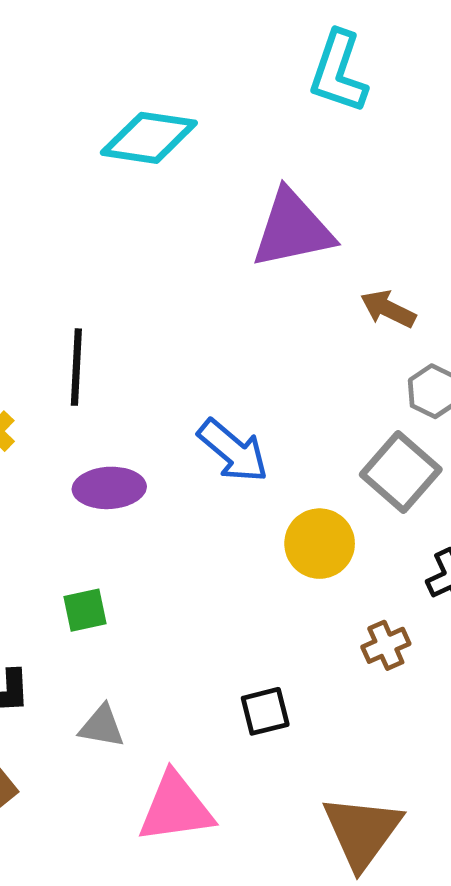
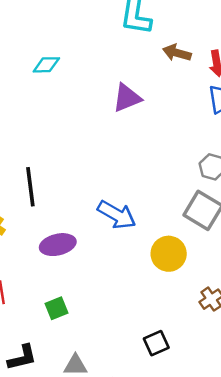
cyan diamond: (149, 138) -> (46, 65), size x0.6
purple triangle: (293, 229) -> (127, 98), size x0.7
brown arrow: (388, 309) -> (177, 53), moved

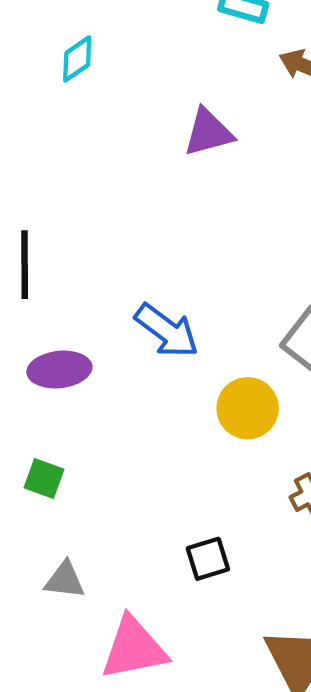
cyan diamond: (46, 65) -> (77, 59), turned -40
green square: (56, 308) -> (44, 478), turned 35

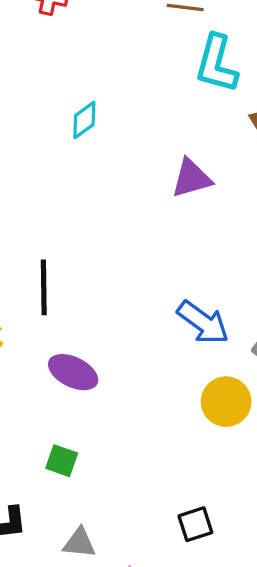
blue arrow: (167, 331) -> (203, 322), moved
purple ellipse: (59, 370) -> (73, 372), turned 33

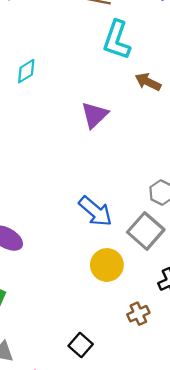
purple triangle: (191, 178) -> (95, 115), turned -32
black square: (195, 524) -> (81, 345), turned -35

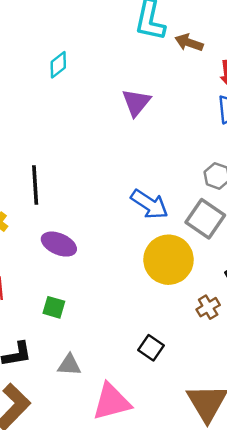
brown arrow: (148, 82) -> (189, 43), moved
yellow circle: (107, 265) -> (169, 260), size x1.4

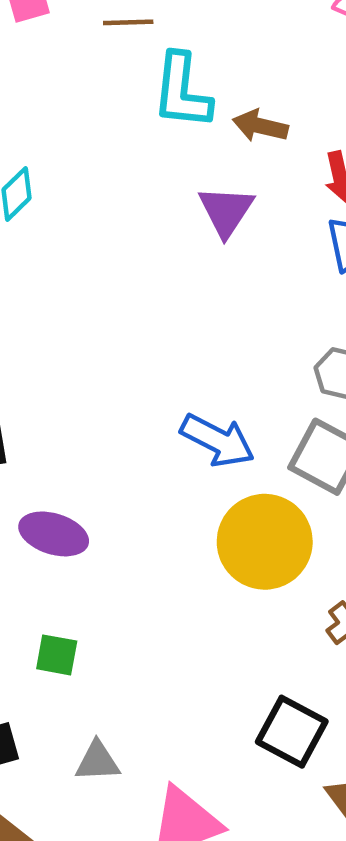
purple triangle: (136, 102) -> (226, 211), moved
black square: (151, 348) -> (292, 732), moved, size x1.4

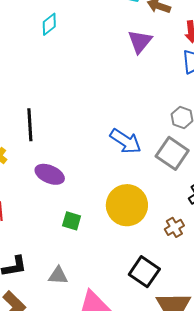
yellow circle: (265, 542) -> (127, 205), moved
green square: (57, 655) -> (72, 221), moved

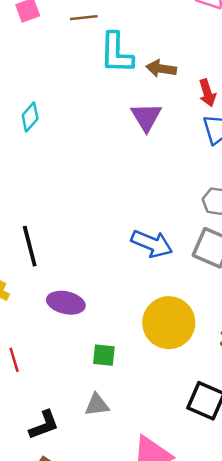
gray triangle: (58, 276) -> (97, 405), moved

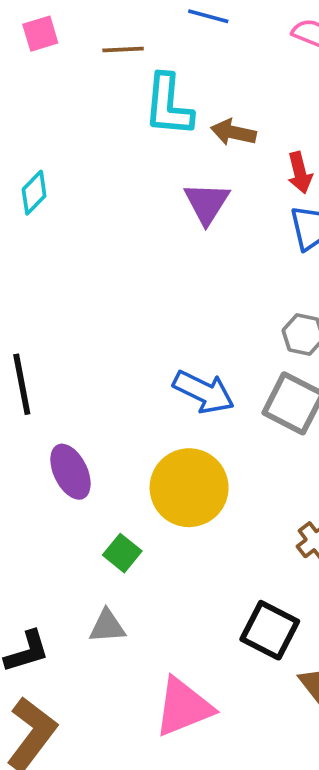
purple ellipse: (66, 303) -> (70, 472), turned 48
yellow circle: (169, 323) -> (189, 488), moved
green square: (104, 355) -> (122, 553), turned 30

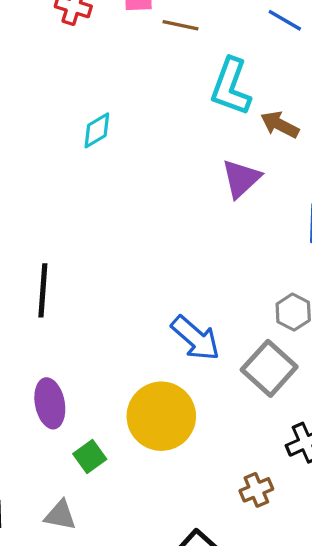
brown line: (123, 50) -> (181, 25), moved
purple ellipse: (70, 472) -> (50, 403), moved

